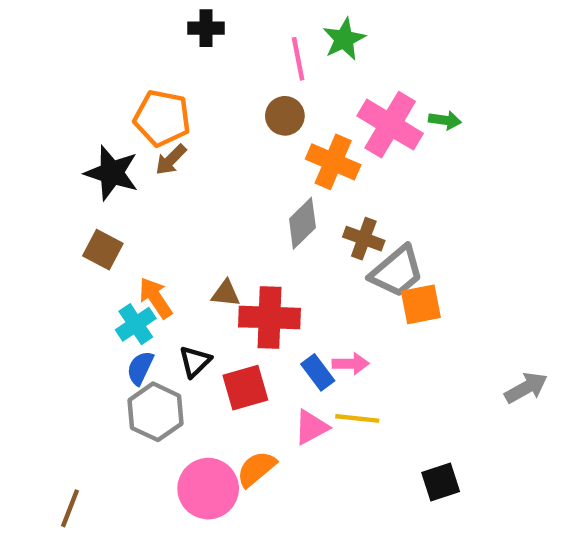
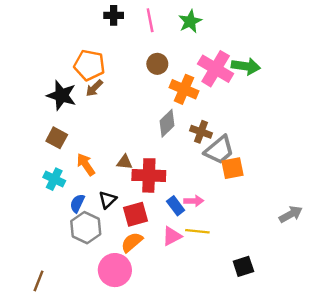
pink line: (298, 59) -> (150, 20), moved
green arrow: (445, 120) -> (246, 66), size x1.6
cyan cross: (136, 324) -> (54, 179), moved, turned -30
orange semicircle: (256, 469) -> (132, 242), moved

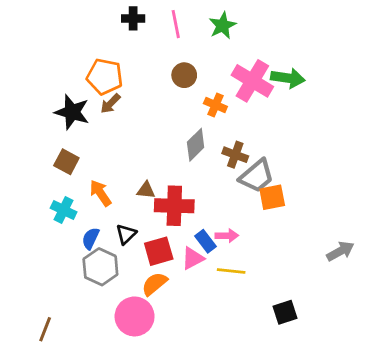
orange cross: (184, 89) -> (215, 105), size x0.7
pink triangle: (172, 236) -> (193, 258), moved

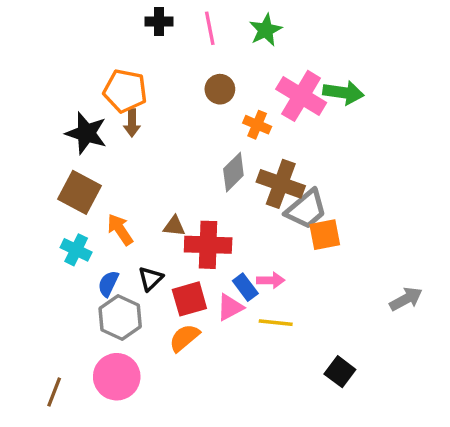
brown arrow: (110, 104) -> (132, 123), turned -45
brown cross: (235, 155) -> (281, 184), size x1.5
brown square: (66, 162) -> (79, 192), size x1.4
black square: (285, 312) -> (340, 372), turned -35
pink circle: (135, 316) -> (117, 377), moved

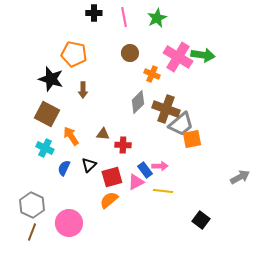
brown arrow: (132, 123) -> (83, 90), moved
red cross: (208, 245) -> (123, 145), size x0.6
gray hexagon: (120, 318) -> (32, 205), moved

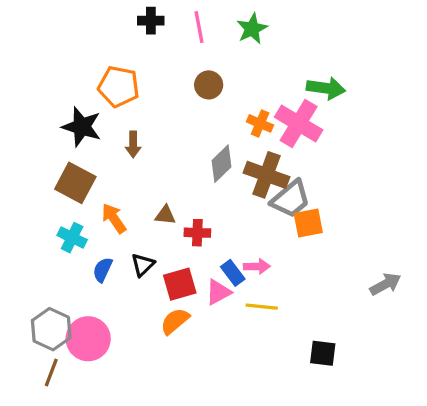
pink cross: (178, 57) -> (299, 123), moved
orange cross: (152, 74) -> (260, 123), moved
black square: (201, 220) -> (323, 353), turned -30
pink circle: (69, 223) -> (88, 339), moved

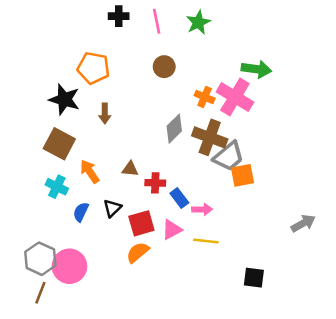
blue rectangle: (233, 273) -> (179, 198), moved

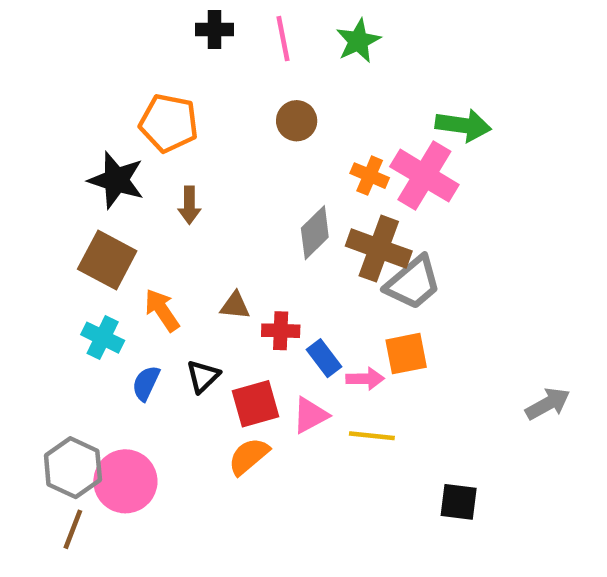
orange square: (243, 175) -> (406, 354), moved

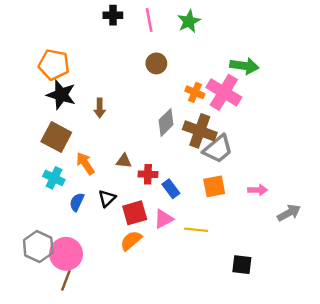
orange pentagon: (169, 123) -> (54, 65), moved
pink arrow: (365, 379) -> (258, 190), moved
brown line: (73, 529) -> (66, 280), moved

